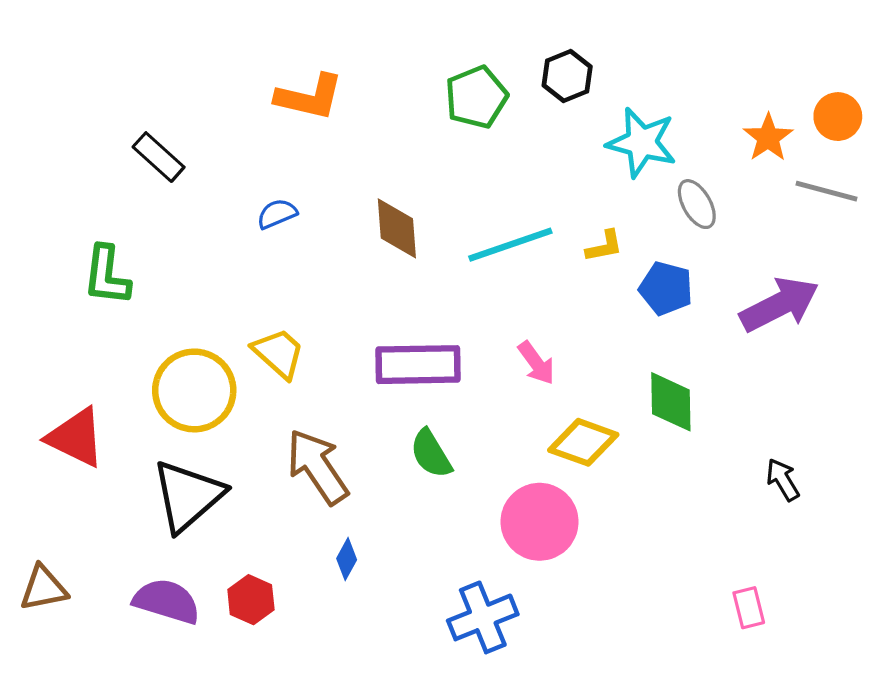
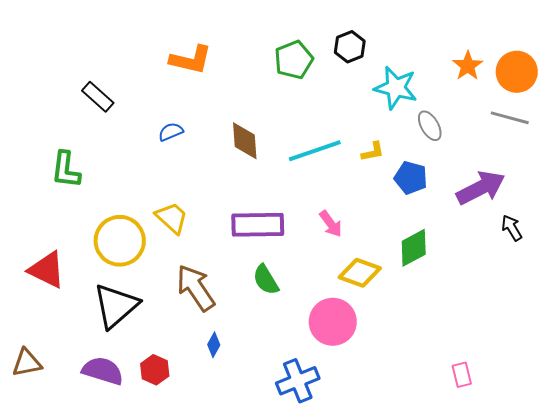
orange circle: (838, 117) -> (517, 72), size x1.4
orange star: (768, 138) -> (468, 66), moved
green diamond: (671, 402) -> (414, 248), turned 63
black arrow: (783, 480) -> (512, 228), moved

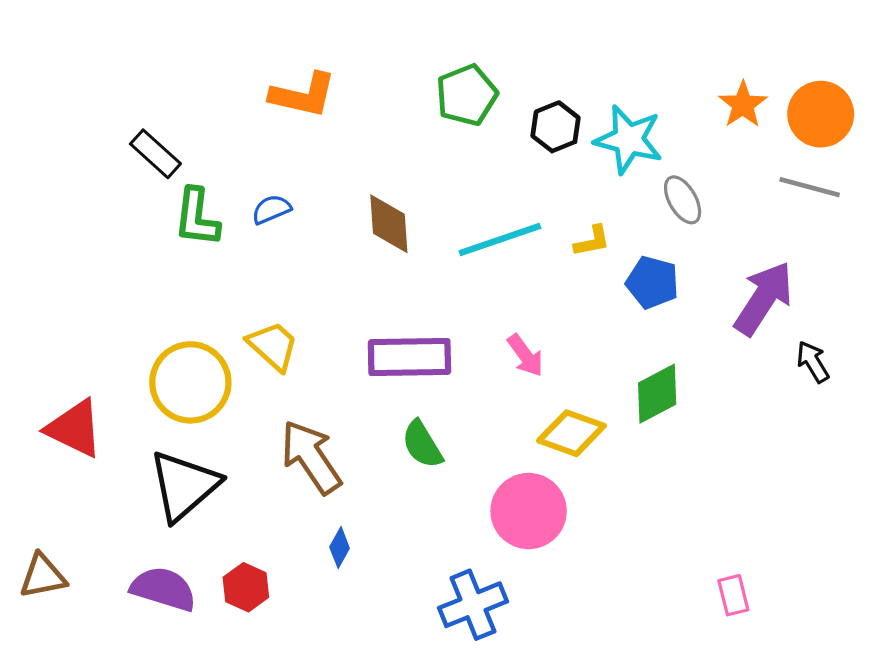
black hexagon: (350, 47) -> (556, 127), moved
green L-shape: (66, 170) -> (197, 217), moved
purple arrow: (481, 188) -> (764, 298), turned -30

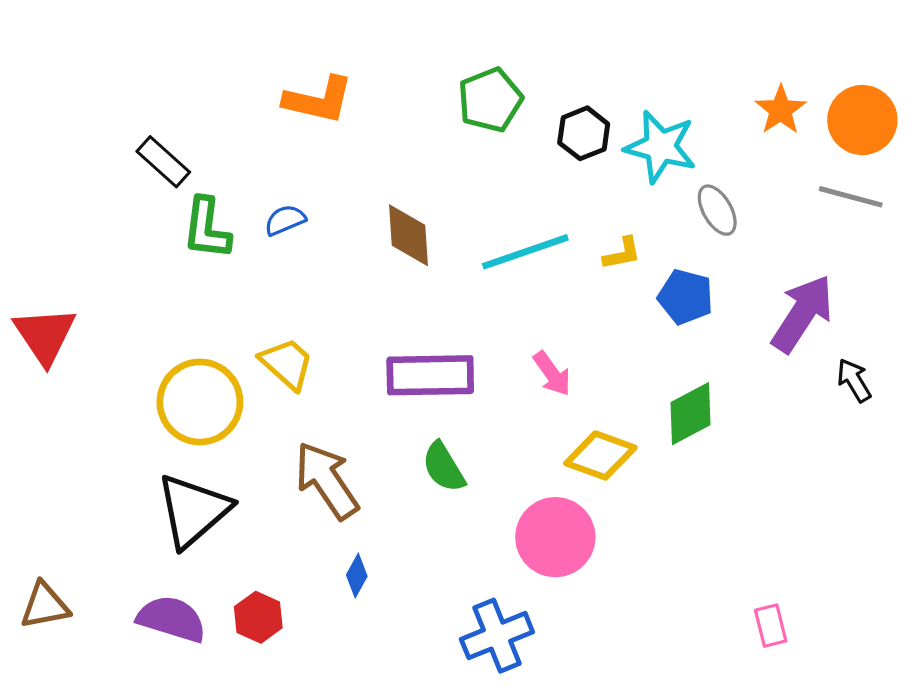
red triangle: (74, 428) -> (45, 335), moved, turned 30

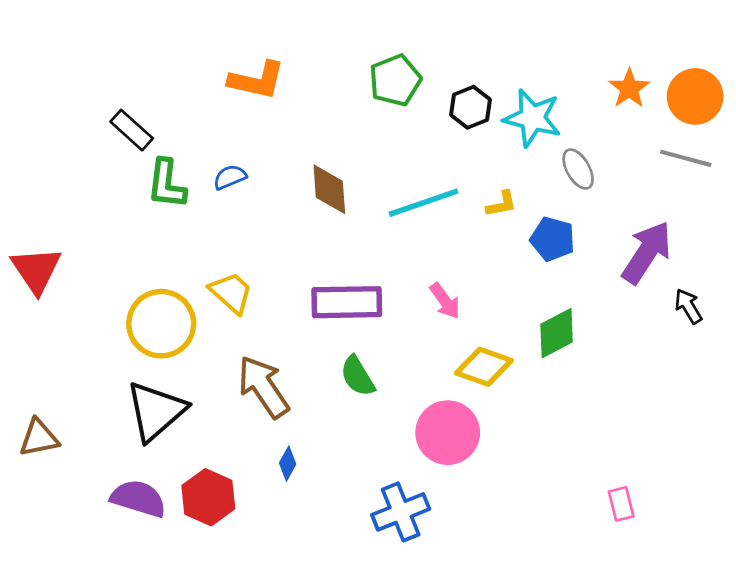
brown triangle: (45, 606) -> (39, 438), moved
red hexagon: (258, 617) -> (208, 497), size x1.4

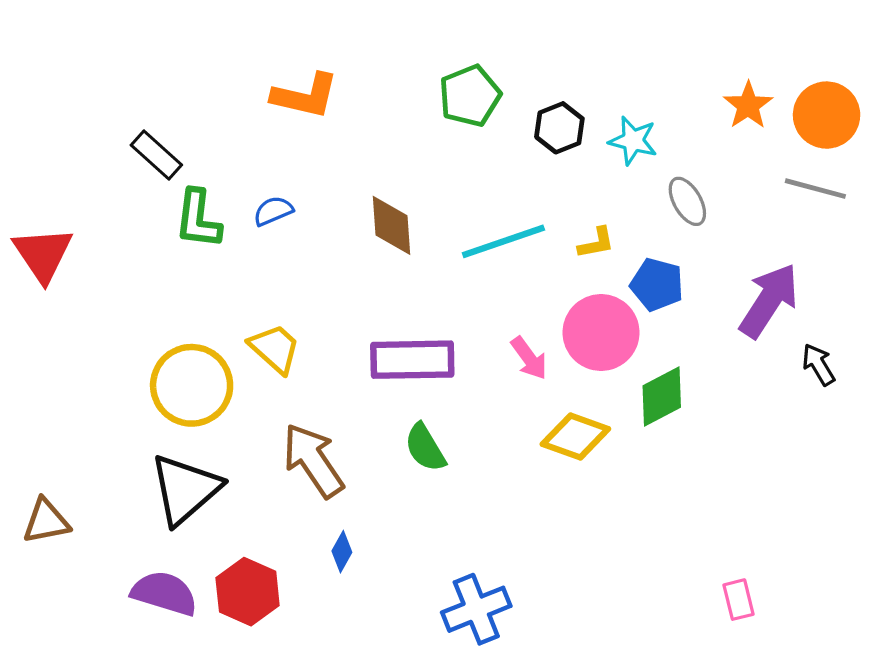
cyan star: (532, 118) -> (633, 141), size x0.7
red triangle: (36, 270) -> (43, 254), moved
pink circle: (448, 433) -> (601, 333), moved

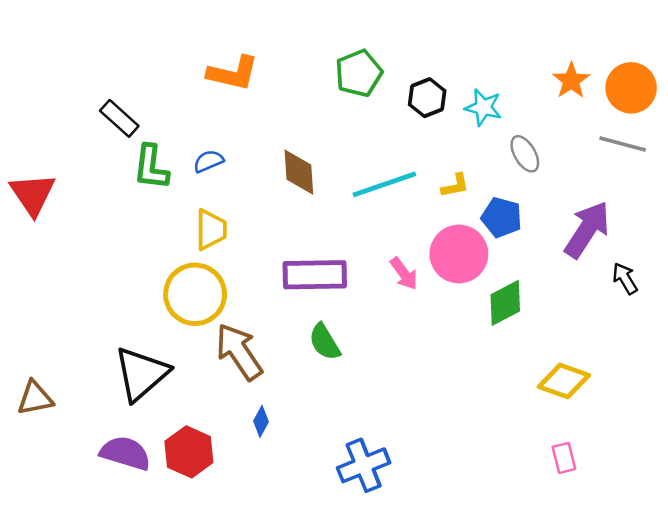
yellow trapezoid: (275, 349) -> (211, 230), moved, turned 48
yellow circle: (192, 385) -> (195, 294), moved
yellow diamond: (575, 436) -> (564, 381), moved

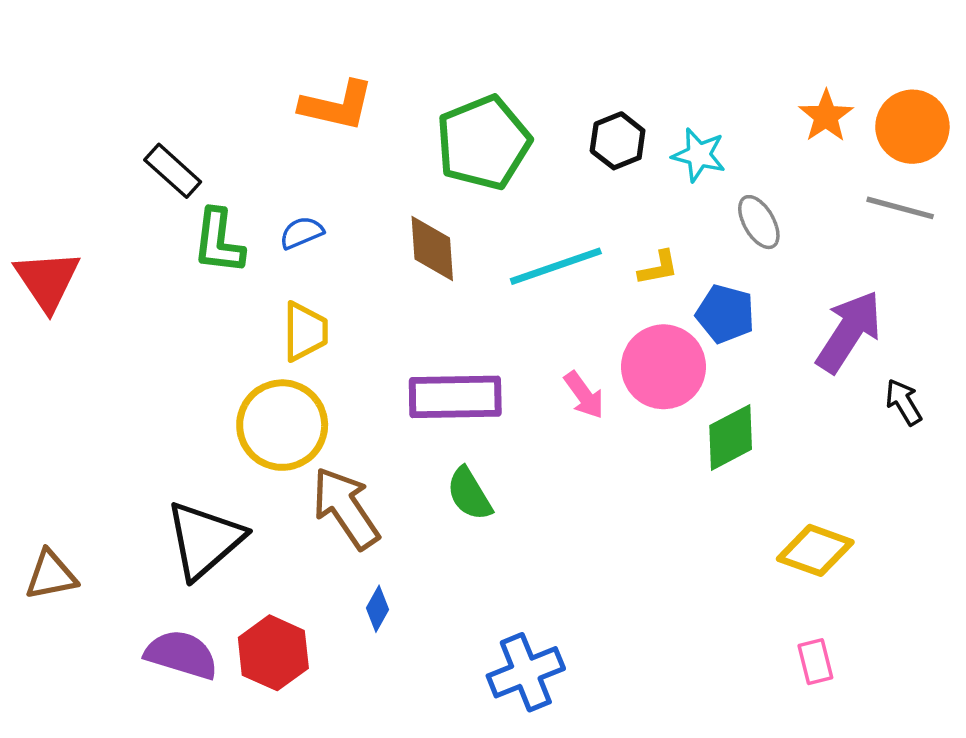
green pentagon: (359, 73) -> (483, 143), moved, size x1.4

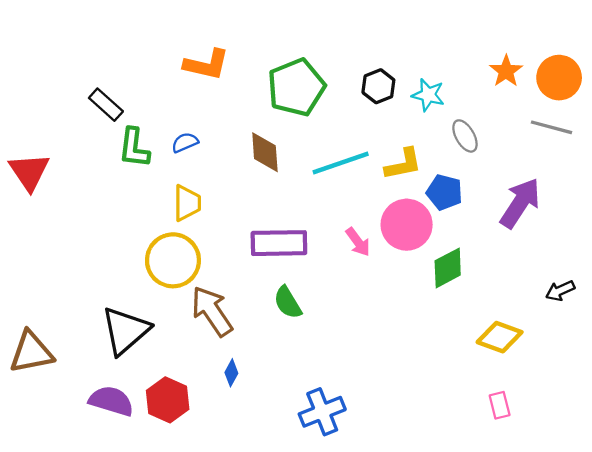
yellow L-shape: (658, 268) -> (403, 164), size x1.5
black arrow: (904, 402) -> (560, 291), moved, turned -84
brown triangle: (51, 575) -> (31, 352), size x1.4

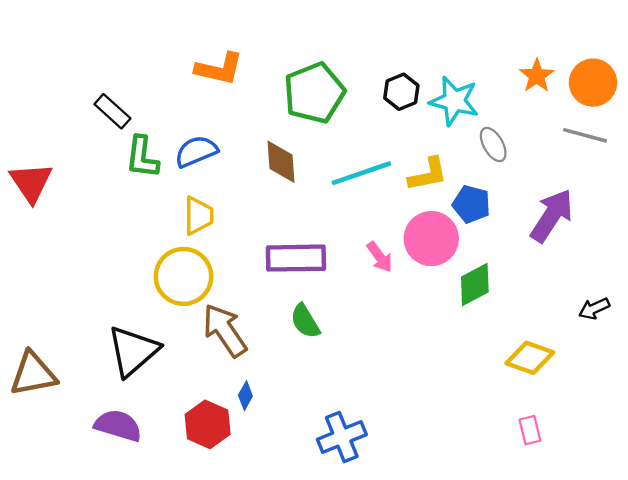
cyan star: (428, 95) -> (454, 101), size x1.4
blue semicircle: (185, 142) -> (196, 151), size x1.5
red hexagon: (168, 400) -> (208, 424), moved

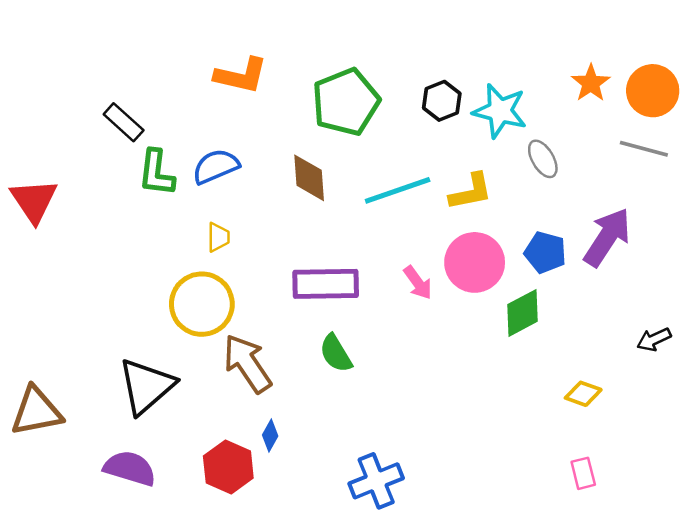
blue pentagon: (471, 204) -> (545, 252), moved
yellow trapezoid: (198, 216) -> (218, 237), size x0.7
yellow diamond: (530, 358) -> (583, 394), size x0.7

